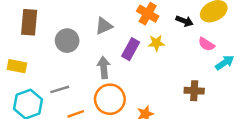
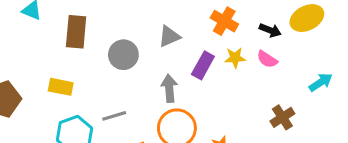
pink semicircle: (206, 44) -> (267, 59), moved
brown cross: (194, 91) -> (282, 117), turned -36

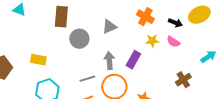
brown rectangle: (76, 32) -> (61, 17), moved
purple rectangle: (203, 65) -> (133, 60), moved
gray line: (114, 116) -> (87, 79), moved

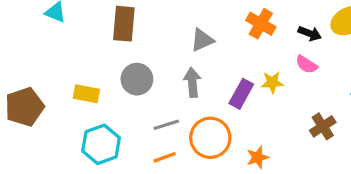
gray circle: (79, 39) -> (137, 79), moved
yellow star: (152, 41) -> (272, 82), moved
gray arrow: (109, 61) -> (192, 82), moved

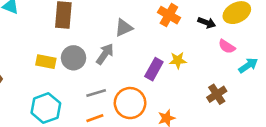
pink semicircle: (306, 64) -> (227, 47), moved
gray arrow: (192, 82) -> (105, 54), moved, turned 40
yellow rectangle: (86, 94) -> (46, 62), moved

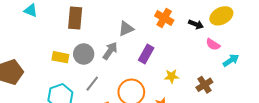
yellow star: (178, 60) -> (172, 76), moved
purple rectangle: (154, 69) -> (146, 54), moved
gray line: (96, 93) -> (92, 84), moved, turned -35

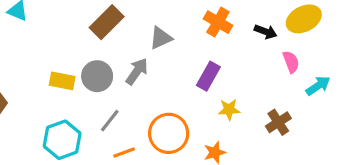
brown rectangle: (75, 18) -> (107, 22), moved, turned 40
pink semicircle: (213, 44) -> (291, 62), turned -144
purple rectangle: (146, 54) -> (208, 76), moved

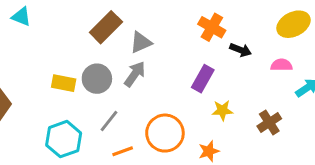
black arrow: (266, 32) -> (241, 50), moved
gray triangle: (161, 38) -> (141, 42), moved
pink semicircle: (291, 62) -> (281, 65), turned -70

